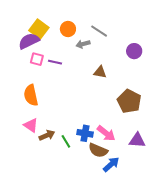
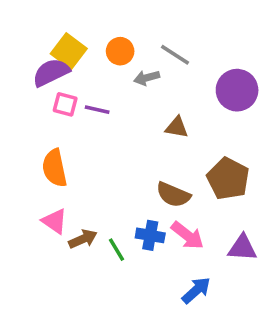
purple circle: (134, 51) -> (237, 90), size x1.5
brown semicircle: (98, 150) -> (173, 195), moved

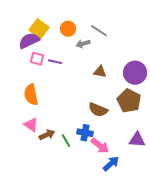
purple circle: (237, 90) -> (135, 73), moved
pink arrow: (187, 235) -> (100, 146), moved

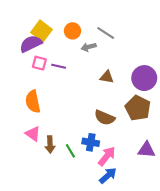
brown arrow: (47, 135) -> (50, 144), turned 112
pink arrow: (100, 146) -> (107, 156), turned -90
blue arrow: (111, 164) -> (108, 175), moved

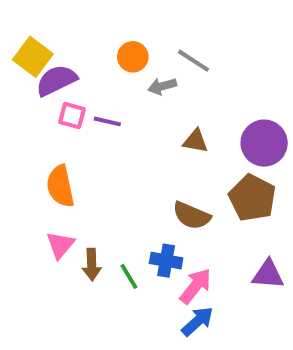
yellow square: (41, 31) -> (33, 57), moved
pink triangle: (33, 134) -> (60, 245), turned 35

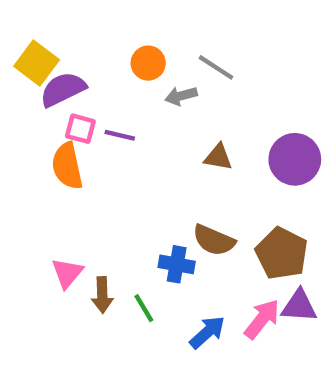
orange semicircle: (60, 186) -> (67, 166), moved
brown pentagon: (252, 198) -> (282, 253), moved
blue cross: (166, 261) -> (177, 264), moved
pink arrow: (195, 286) -> (262, 319), moved
blue arrow: (197, 321) -> (207, 332), moved

